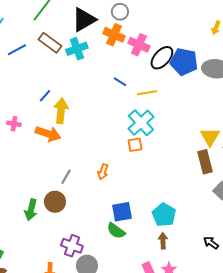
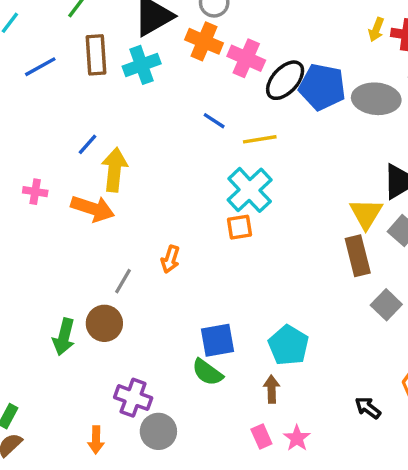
brown rectangle: (50, 43) -> (96, 55), turned 50
orange arrow: (103, 172) -> (170, 259), moved
brown arrow: (163, 241) -> (272, 389), moved
black arrow: (211, 243) -> (368, 408), moved

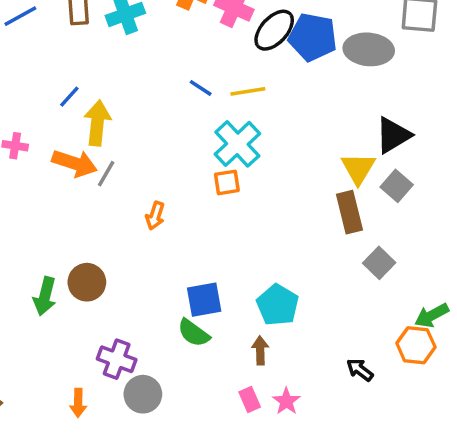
blue line: (214, 121) -> (201, 88), moved
gray line: (123, 281) -> (106, 174), moved

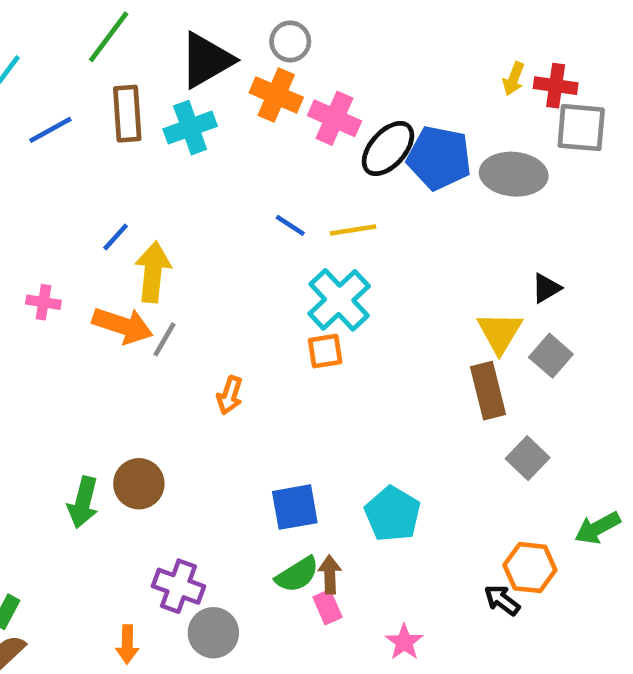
black triangle: (393, 135) -> (546, 288), size x0.6
green semicircle: (194, 333) -> (297, 575), moved, turned -68
orange hexagon: (416, 345) -> (530, 568), moved
brown arrow: (260, 350) -> (330, 575), moved
pink rectangle: (250, 399) -> (327, 607), moved

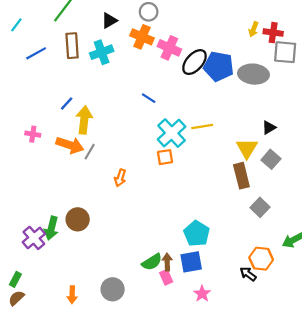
black triangle: (206, 60) -> (109, 21), size x0.6
yellow line: (353, 230) -> (202, 126), moved
blue square: (295, 507) -> (191, 262), moved
purple cross: (178, 586) -> (34, 238), moved, turned 30

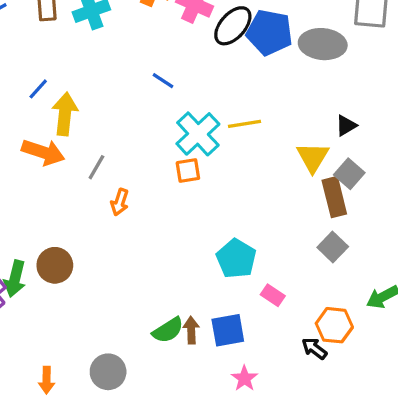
gray line: (90, 152) -> (96, 167), moved
brown rectangle: (241, 176) -> (334, 197), moved
cyan pentagon: (197, 234) -> (236, 259), moved
pink rectangle: (166, 277) -> (273, 295), moved, turned -32

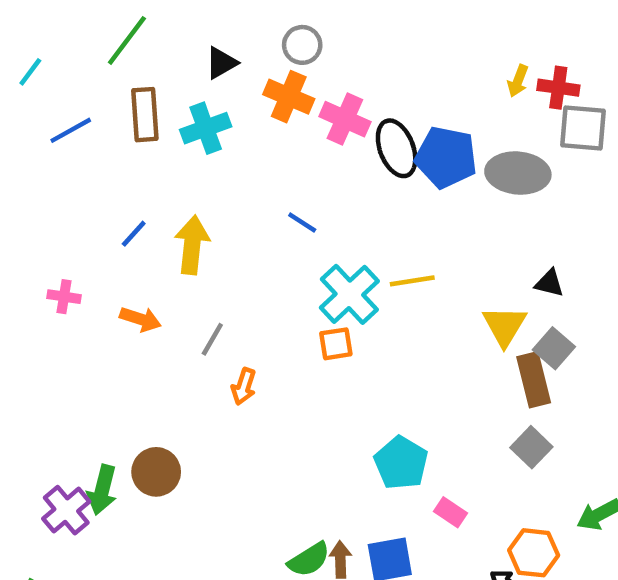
black ellipse: (233, 26) -> (397, 148), turned -63
yellow arrow: (65, 114) -> (192, 245), moved
black triangle: (346, 126) -> (549, 283), turned 45
orange arrow: (43, 152) -> (140, 319), size x0.7

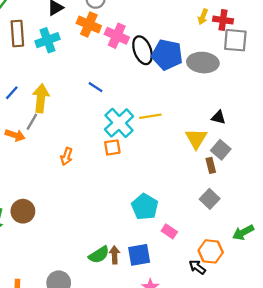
gray line: (212, 339) -> (32, 122), moved
brown rectangle: (534, 380) -> (211, 165), size x0.6
orange arrow: (244, 386) -> (66, 156), moved

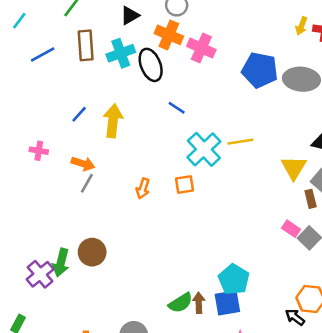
black ellipse: (143, 50) -> (151, 65), moved
gray line: (32, 122) -> (87, 183), moved
orange square: (112, 147) -> (184, 185), moved
cyan pentagon: (145, 207) -> (234, 279), moved
pink rectangle: (169, 231) -> (291, 229), moved

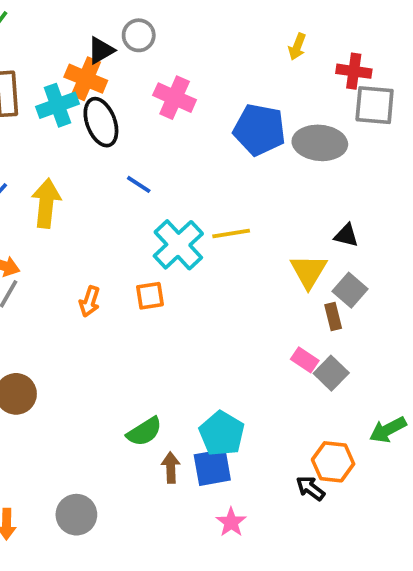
black triangle: (130, 15) -> (101, 50), moved
yellow arrow: (301, 26) -> (297, 47), moved
orange cross: (169, 35) -> (86, 79), moved
green semicircle: (181, 303) -> (144, 432), moved

